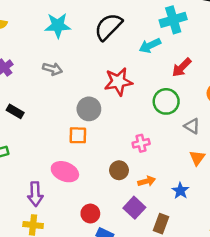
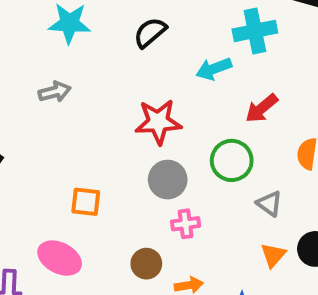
black semicircle: (108, 27) -> (150, 33), size x0.7
gray arrow: (52, 69) -> (55, 92), turned -36
gray circle: (89, 109) -> (168, 180), moved

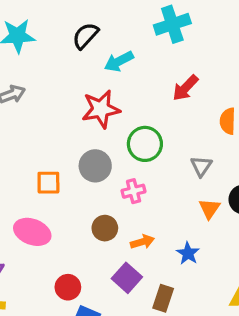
cyan arrow: (214, 69) -> (119, 61), moved
green circle: (232, 160) -> (145, 144), moved
gray circle: (168, 180) -> (95, 166), moved
gray triangle: (269, 204) -> (201, 166), turned 35

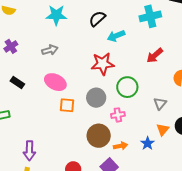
brown circle: (105, 228) -> (99, 136), size x1.5
pink ellipse: (32, 232) -> (55, 82), moved
blue star: (188, 253) -> (148, 143), moved

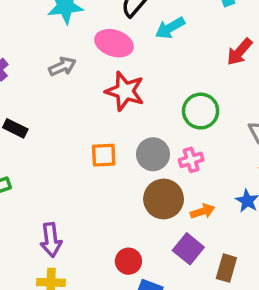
red star: (103, 64) -> (125, 91), moved, turned 30
pink ellipse: (55, 82) -> (114, 43), moved
gray circle: (96, 98) -> (153, 154), moved

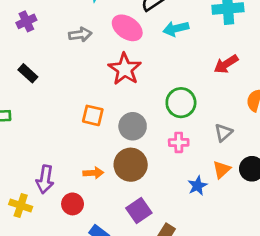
pink cross: (191, 160) -> (179, 142), moved
orange arrow: (202, 211) -> (93, 173), moved
purple arrow: (51, 240) -> (45, 179), moved
red circle: (128, 261) -> (73, 204), moved

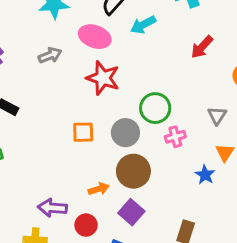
green circle: (181, 103) -> (155, 108), moved
purple arrow: (45, 179) -> (52, 208), turned 100
purple square: (139, 211) -> (131, 212), moved

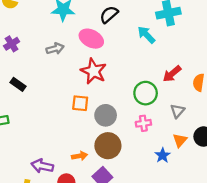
cyan arrow: (143, 25) -> (146, 35), moved, turned 66
red arrow: (202, 47) -> (172, 74), moved
green circle: (155, 108) -> (146, 93), moved
orange square: (83, 132) -> (80, 103), moved

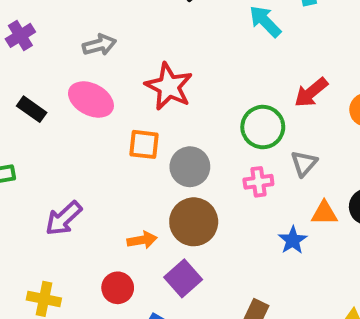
pink ellipse: (91, 39) -> (91, 99), moved
gray triangle: (177, 111) -> (304, 163), moved
orange triangle: (180, 140) -> (324, 213), turned 48
purple arrow: (42, 166) -> (64, 218), moved, turned -55

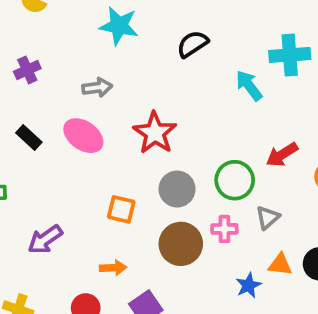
orange square: (144, 144) -> (121, 209), moved
gray circle: (190, 167) -> (177, 189), moved
brown circle: (194, 222) -> (181, 244), moved

